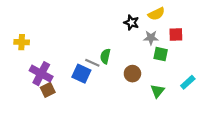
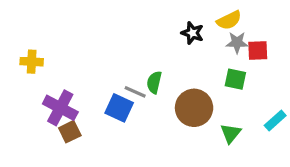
gray star: (151, 38) -> (237, 43), moved
brown circle: (132, 74) -> (194, 108), size x1.5

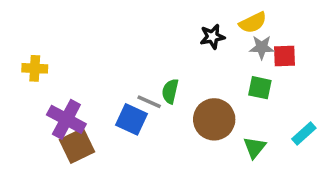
black star: (192, 33) -> (212, 37), turned -30
brown square: (70, 132) -> (77, 146), size x1.4

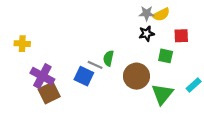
black star: (212, 37) -> (147, 34), moved
gray star: (262, 47) -> (147, 13), moved
green triangle: (255, 148) -> (162, 94), size x1.5

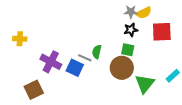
red square: (181, 36) -> (162, 32), size x1.5
green square: (166, 56) -> (128, 50), moved
purple cross: (42, 76) -> (51, 62), moved
brown square: (49, 93) -> (34, 90), moved

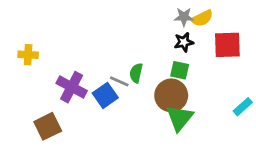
blue square: (75, 68) -> (105, 95), turned 30
green triangle: (145, 84) -> (180, 118), moved

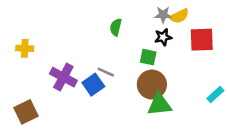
green square: (180, 70) -> (148, 57), moved
green semicircle: (136, 73) -> (116, 27), moved
green triangle: (180, 118) -> (159, 104), turned 45
brown square: (48, 126) -> (26, 112), moved

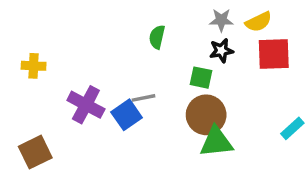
yellow semicircle: (179, 16) -> (259, 22), moved
gray line: (106, 72) -> (143, 98), turned -35

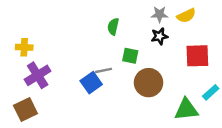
red square: (274, 54) -> (197, 56), moved
green square: (201, 78) -> (130, 56), moved
purple cross: (86, 105) -> (38, 75), moved, turned 30
green triangle: (216, 142) -> (186, 109), moved

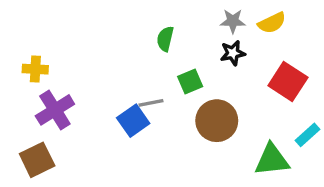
green square: (130, 56) -> (190, 82), turned -35
red square: (197, 56) -> (288, 82), turned 35

